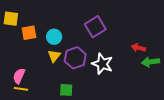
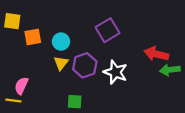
red arrow: (138, 48) -> (156, 54), size x1.5
yellow line: (21, 89) -> (13, 100), moved

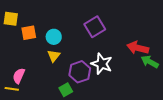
purple hexagon: (85, 65) -> (80, 72), moved
green arrow: (170, 70) -> (150, 62), turned 36
green square: (75, 102) -> (66, 90), turned -32

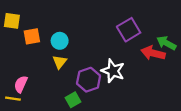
purple square: (95, 27) -> (129, 30), moved
green arrow: (150, 62) -> (166, 43), moved

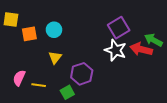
cyan circle: (60, 41) -> (54, 30), moved
white star: (113, 71) -> (116, 50), moved
yellow line: (13, 99) -> (39, 85), moved

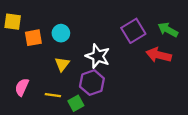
green arrow: (153, 40) -> (168, 30), moved
white star: (116, 50) -> (98, 56), moved
yellow line: (39, 85) -> (53, 95), moved

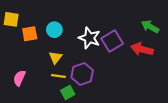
purple square: (133, 31) -> (112, 41), moved
white star: (98, 56) -> (89, 38), moved
yellow line: (53, 95) -> (58, 76), moved

